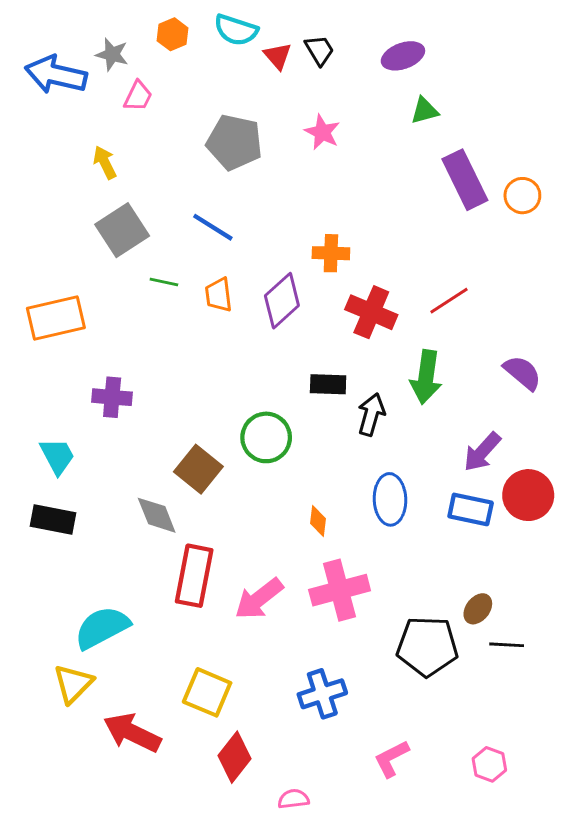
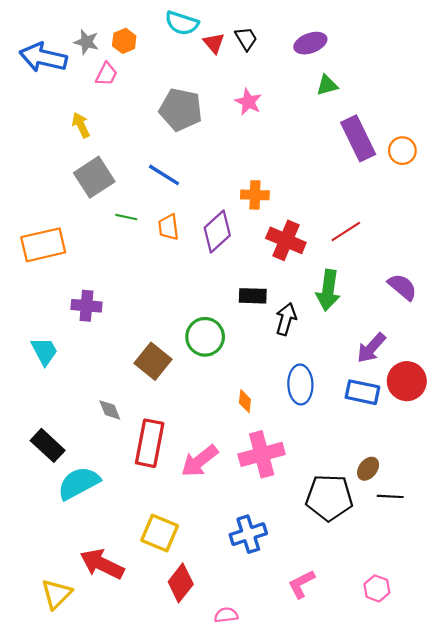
orange hexagon: (173, 34) -> (124, 41), moved
gray diamond: (157, 515) -> (110, 410), moved, size x0.7
black rectangle: (53, 520) -> (48, 445), moved, turned 32
yellow triangle: (73, 684) -> (57, 594), moved

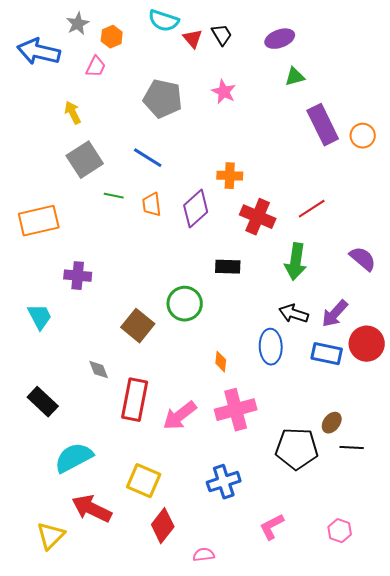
gray star: (86, 42) -> (78, 24), moved, turned 30
black arrow: (286, 319) -> (294, 314), moved, turned -88
cyan semicircle: (79, 483) -> (74, 458), moved

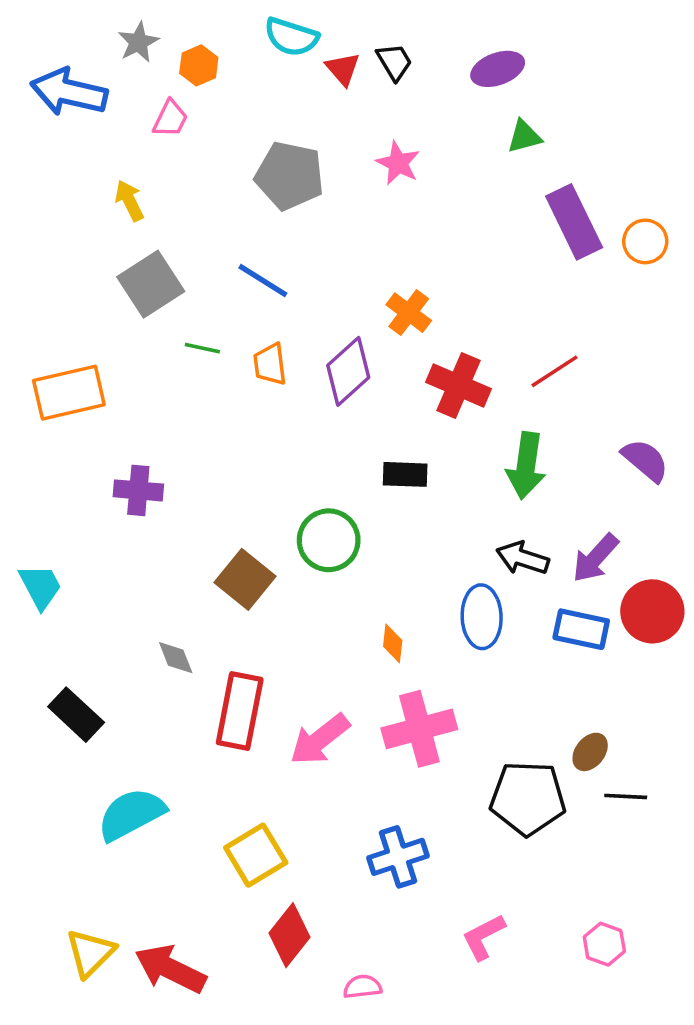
orange cross: (230, 176) -> (409, 313), turned 35
cyan trapezoid: (40, 317) -> (40, 587), moved
yellow square: (144, 481) -> (256, 855), turned 36
red arrow: (92, 509) -> (170, 969), moved

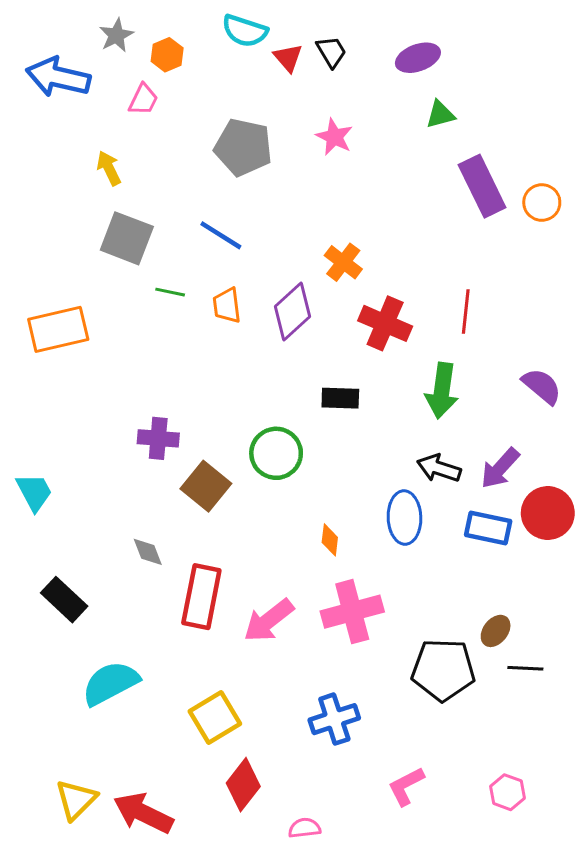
gray square: (151, 284) -> (127, 238), turned -36
red line: (555, 371) -> (466, 311), turned -51
purple cross: (138, 490) -> (158, 438), moved

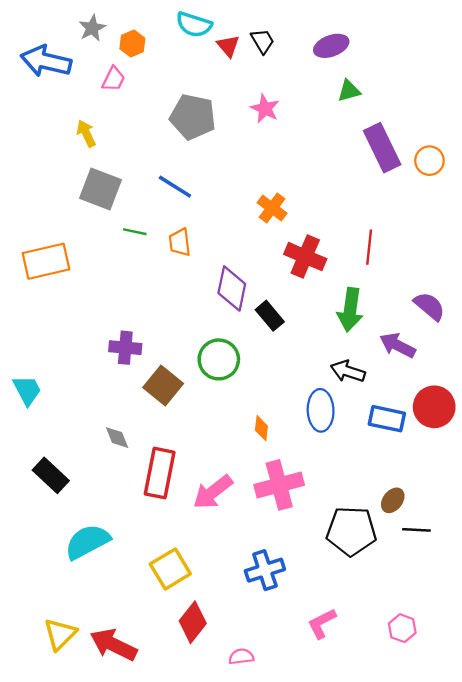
purple diamond: (293, 311) -> (232, 288), moved, turned -36
black rectangle: (340, 398) -> (270, 316), turned 48
purple arrow: (500, 468) -> (397, 345), moved, turned 75

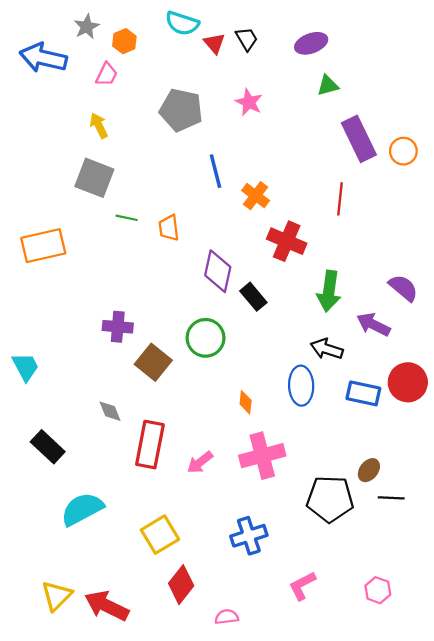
yellow arrow: (86, 133) -> (99, 126), moved
blue line: (175, 187) -> (216, 171), moved, turned 44
red line: (369, 247) -> (340, 199), moved
pink arrow: (213, 492) -> (200, 462), size x0.7

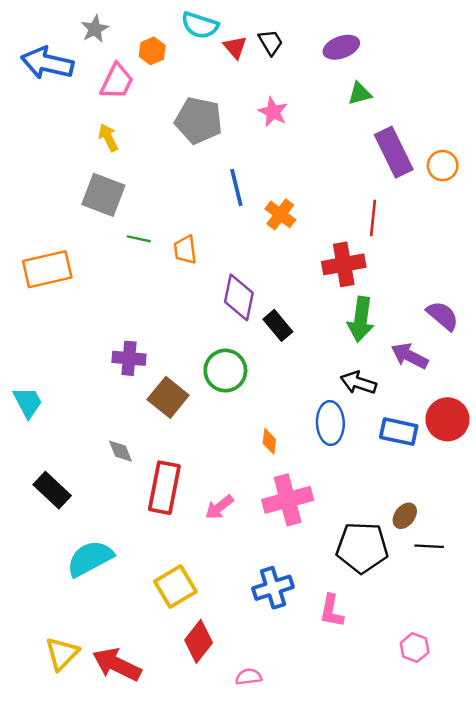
orange hexagon: (124, 41) -> (152, 51), moved
pink trapezoid: (107, 74) -> (117, 81), size x1.4
red cross: (287, 241) -> (344, 264), moved, turned -33
pink L-shape: (302, 586) -> (332, 611), moved, turned -52

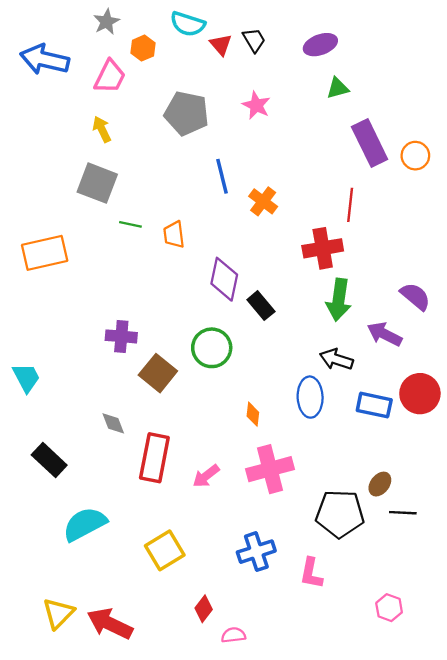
gray star: (95, 29) -> (106, 22), moved
red diamond: (199, 641) -> (204, 609), moved, size x0.7

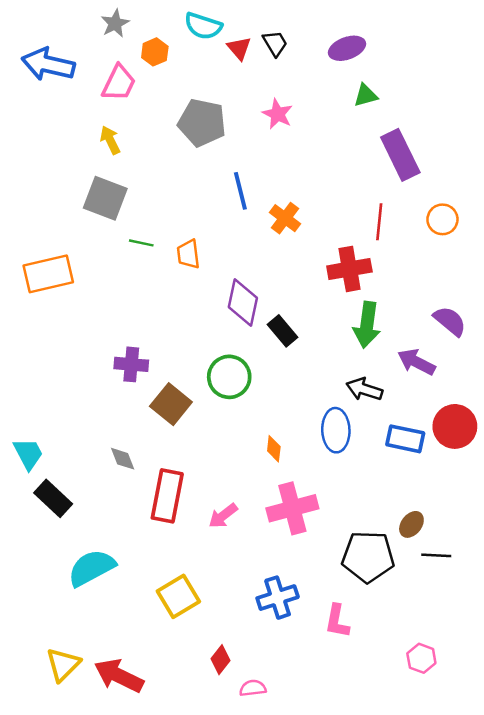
orange circle: (415, 156) -> (442, 219), moved
cyan trapezoid: (26, 378) -> (28, 454), moved

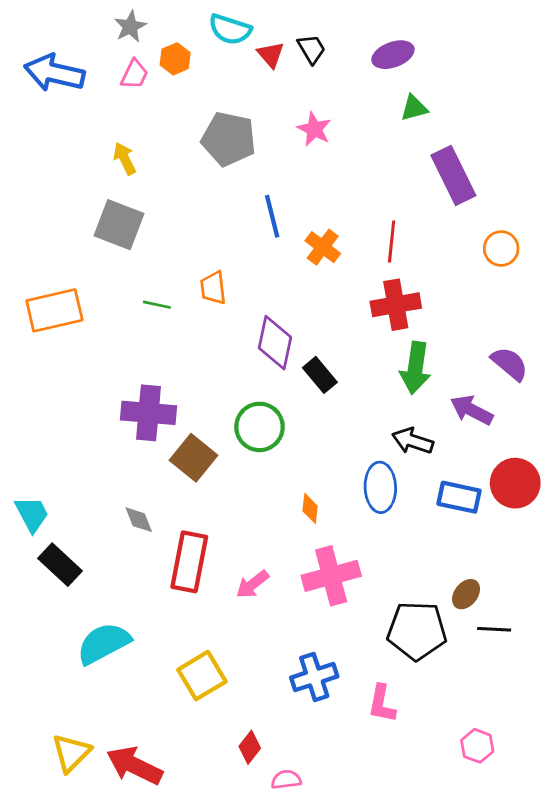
pink trapezoid: (119, 83) -> (134, 74), moved, size x0.7
red line: (379, 222) -> (392, 241), moved
green line: (141, 243) -> (157, 305), moved
purple cross: (131, 364) -> (149, 413), size x1.4

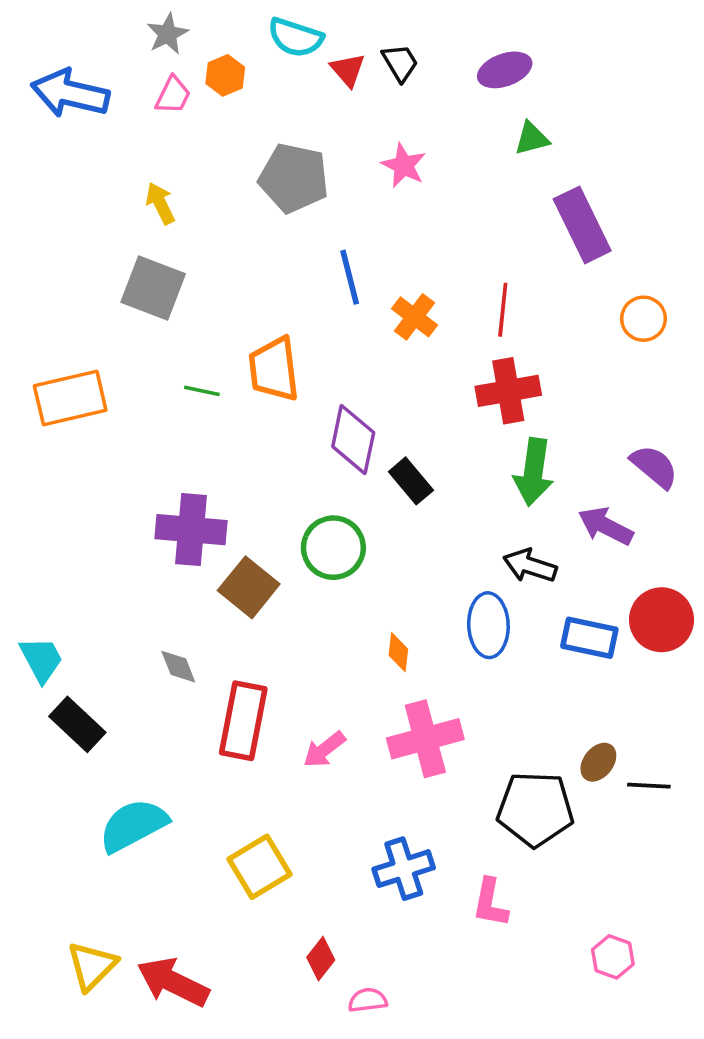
orange trapezoid: (213, 288) -> (274, 369), size x1.5
black line: (494, 629) -> (649, 786), moved

